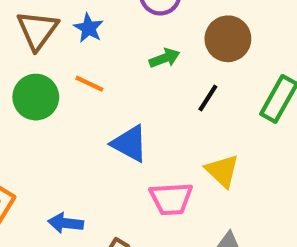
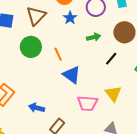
blue star: (89, 28) -> (70, 18), moved
orange line: (89, 84) -> (58, 54), moved, turned 32

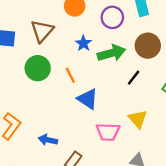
blue star: (70, 18) -> (83, 43), moved
green arrow: (94, 37) -> (111, 53), size x1.6

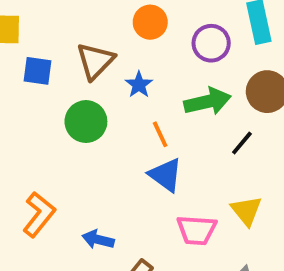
blue star: (83, 43) -> (139, 85), moved
orange line: (70, 75) -> (160, 134), moved

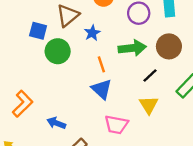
blue square: (38, 71) -> (38, 31), moved
yellow triangle: (246, 211) -> (149, 105), moved

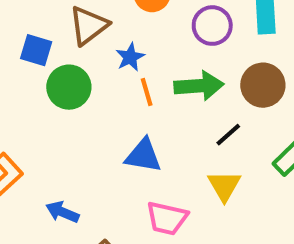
orange line: (101, 64) -> (147, 92), moved
blue triangle: (102, 89) -> (143, 156), turned -35

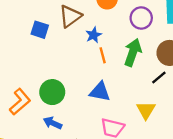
green arrow: (199, 86) -> (133, 52), turned -68
green circle: (69, 87) -> (52, 92), moved
black line: (228, 135) -> (159, 78), moved

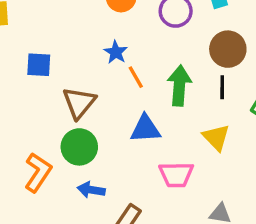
brown triangle: (70, 16) -> (79, 103), moved
green arrow: (133, 52) -> (179, 86), moved
black line: (159, 78) -> (222, 87), turned -35

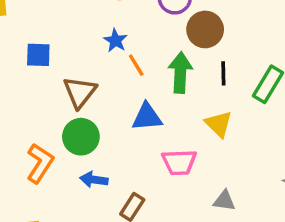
brown circle: (228, 49) -> (205, 29), moved

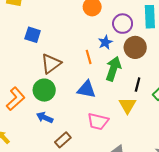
blue star: (115, 41) -> (105, 42), moved
black line: (223, 73) -> (138, 85), moved

